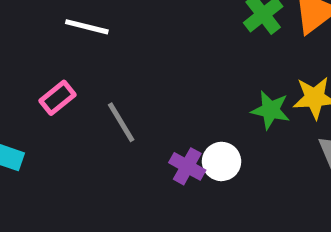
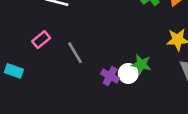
green star: (270, 110) -> (141, 64), moved

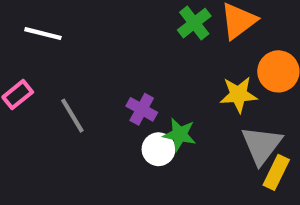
purple cross: (110, 76) -> (142, 109), moved

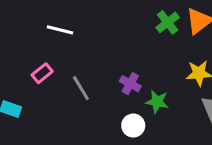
white circle: (159, 149) -> (133, 126), moved

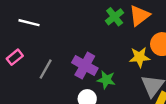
purple cross: (130, 84) -> (85, 65), size x1.5
gray line: (81, 88) -> (46, 69), turned 60

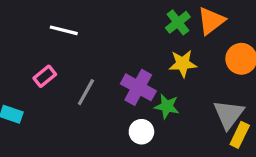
yellow star: (139, 57) -> (183, 64), moved

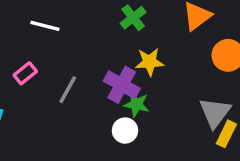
green cross: (178, 22) -> (133, 18), moved
yellow star: (183, 64) -> (150, 62), moved
green star: (167, 106) -> (136, 104), moved

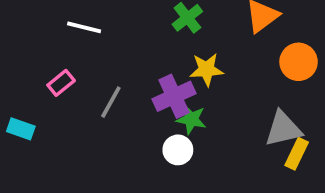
purple cross: (122, 85) -> (174, 96), turned 36
gray triangle: (215, 113) -> (283, 129), turned 40

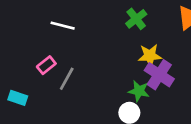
purple cross: (174, 96) -> (159, 75), moved, turned -32
gray line: (111, 102) -> (67, 79), moved

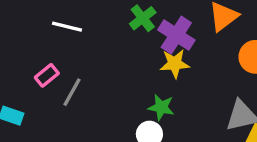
green cross: (136, 19) -> (143, 18), moved
purple cross: (159, 75) -> (176, 35), moved

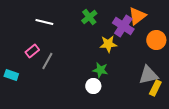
purple cross: (176, 35) -> (123, 26), moved

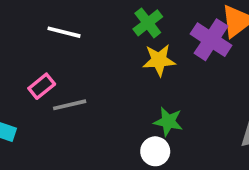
yellow star: (108, 44) -> (159, 60), moved
gray line: (47, 61) -> (70, 105), turned 48

